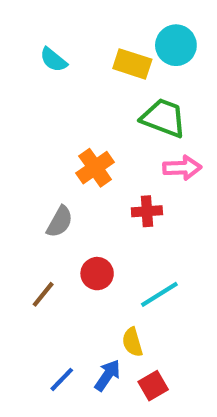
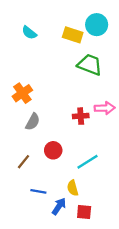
orange cross: (95, 168) -> (22, 93), moved
pink arrow: (182, 168) -> (105, 108), moved
blue line: (62, 379) -> (38, 191), moved, turned 56
red square: (153, 386) -> (84, 212), turned 35

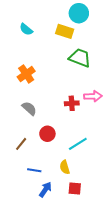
cyan circle: (97, 25) -> (79, 13), moved
orange cross: (22, 93) -> (26, 74), moved
gray semicircle: (33, 122) -> (29, 108), turned -77
blue arrow: (59, 206) -> (45, 189), moved

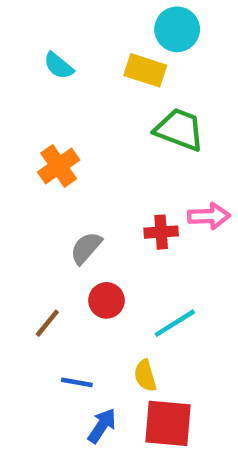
gray semicircle: (29, 108) -> (86, 248), moved, turned -91
red square: (75, 188) -> (168, 423), size x1.6

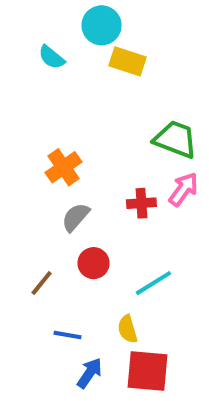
cyan circle: (177, 29) -> (102, 25), moved
green trapezoid: (179, 130) -> (175, 139), moved
orange cross: (59, 166) -> (64, 167), moved
pink arrow: (209, 216) -> (183, 189), turned -52

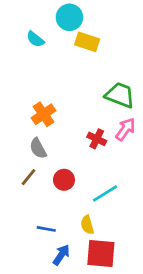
red cross: (141, 203) -> (97, 139), turned 30
gray semicircle: (76, 217) -> (38, 148), moved, turned -70
brown line: (42, 283) -> (28, 177), moved

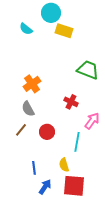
pink arrow: (125, 129) -> (92, 121), moved
cyan line: (105, 193) -> (77, 142), turned -48
blue line: (46, 229) -> (34, 168), turned 72

